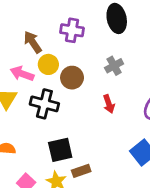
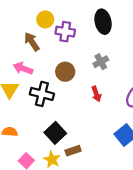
yellow circle: (48, 64) -> (45, 19), moved
black square: (60, 150) -> (55, 133), turned -30

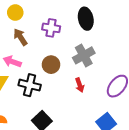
yellow circle: (45, 19) -> (15, 13), moved
gray cross: (101, 62) -> (84, 55), size x1.5

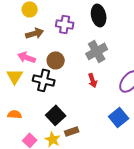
brown arrow: (20, 37) -> (35, 33), turned 108
brown circle: (51, 65) -> (56, 60), moved

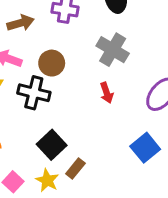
gray cross: (97, 51) -> (113, 50), turned -30
brown rectangle: (72, 131) -> (75, 169), turned -32

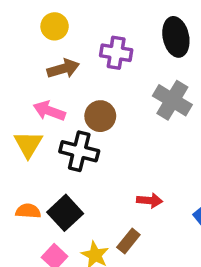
red arrow: (107, 93) -> (150, 201), moved, turned -66
black square: (52, 145) -> (65, 213), moved

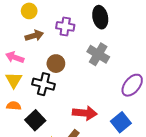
pink arrow: (49, 111) -> (15, 57), moved
red arrow: (150, 201) -> (85, 113), size x1.6
orange semicircle: (28, 211) -> (14, 106), moved

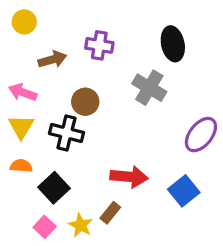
yellow circle: (29, 11) -> (24, 22), moved
black ellipse: (100, 17) -> (173, 44), moved

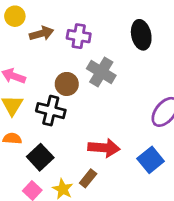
brown arrow: (52, 59) -> (41, 33), moved
gray cross: (149, 88) -> (101, 72), moved

